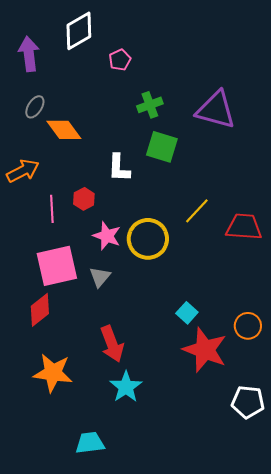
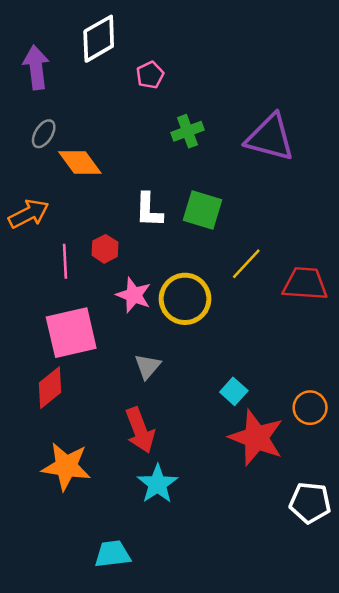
green square: (162, 147) -> (203, 210), moved
gray triangle: (100, 277) -> (147, 366), moved

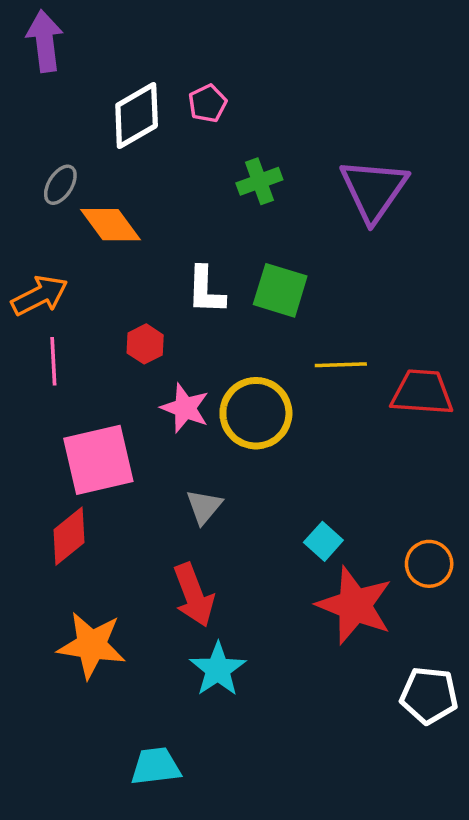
white diamond: (99, 39) -> (137, 116), moved
purple arrow: (36, 67) -> (45, 41), moved
purple triangle: (270, 137) -> (374, 190), turned 50
pink line: (65, 261) -> (53, 361), moved
yellow line: (246, 264) -> (341, 365), turned 45

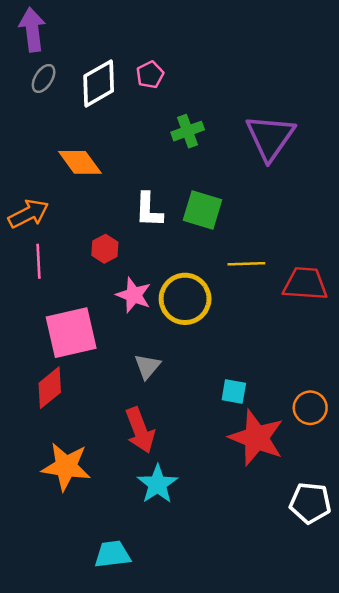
gray ellipse: (60, 185) -> (44, 78), moved
cyan square: (323, 541) -> (234, 391), turned -32

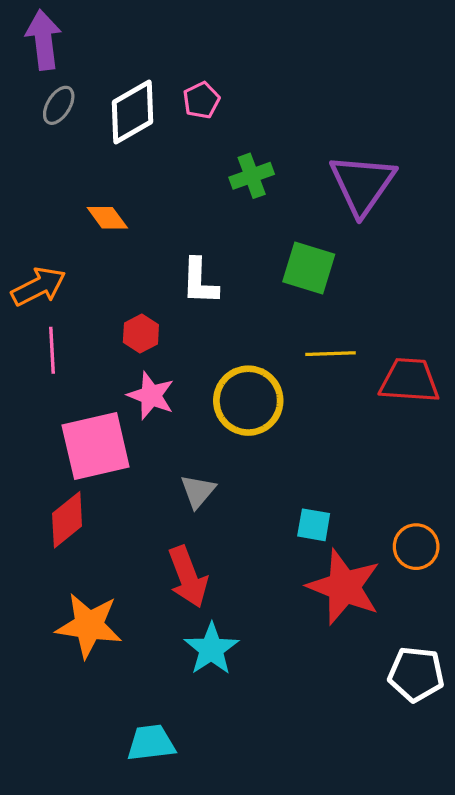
orange diamond: (80, 162) -> (107, 218), size x0.7
green square: (203, 210) -> (309, 268), moved
pink star: (134, 295) -> (151, 396), moved

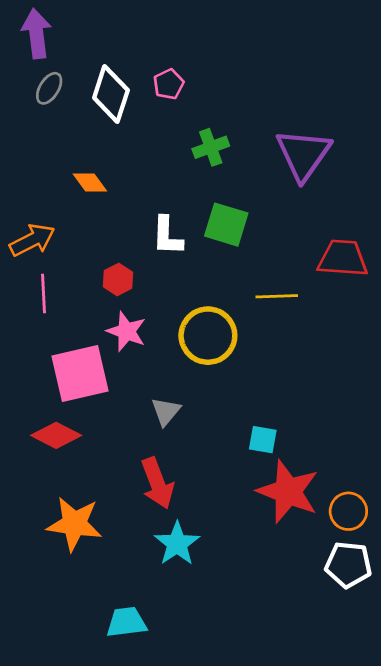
white diamond: (133, 112) -> (111, 94), turned -42
green square: (309, 268) -> (226, 225), moved
red trapezoid: (409, 380) -> (343, 258), moved
red diamond: (67, 520) -> (56, 435), turned 66
orange circle: (416, 547) -> (348, 511), moved

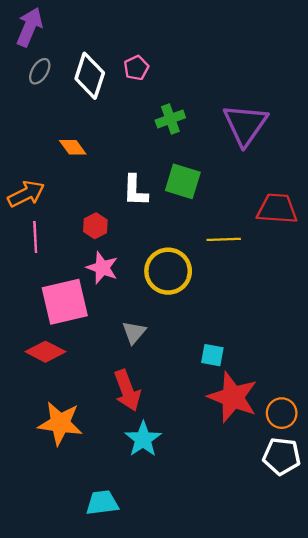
purple arrow: (36, 34) -> (30, 27), turned 30

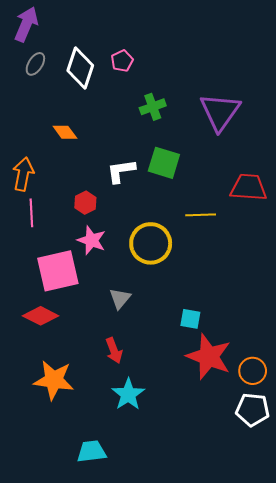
white L-shape: (135, 190) -> (121, 171), turned 80
orange arrow: (26, 194) -> (23, 174), turned -52
red arrow: (127, 390) -> (114, 350), size x0.7

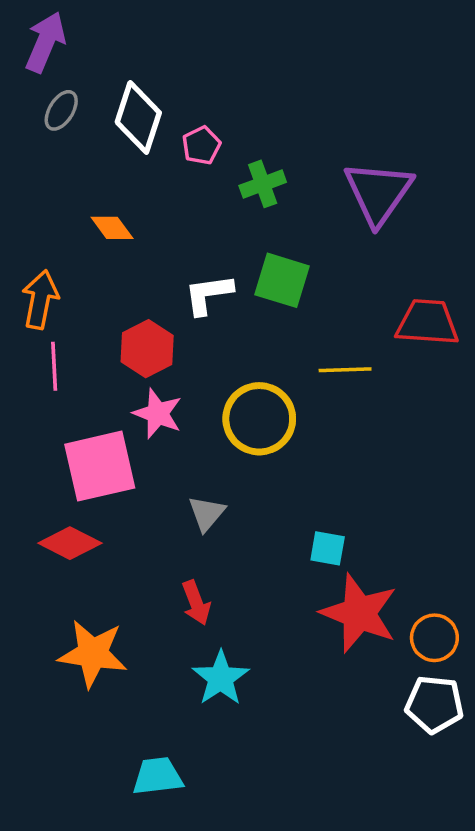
pink pentagon: (122, 61) -> (201, 145), moved
red hexagon: (85, 203) -> (147, 349), size x1.4

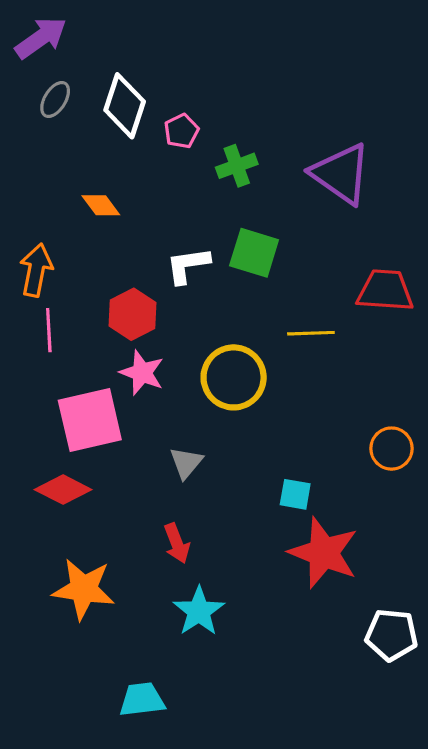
purple arrow: (45, 42) -> (41, 38), turned 32
purple triangle: (378, 193) -> (341, 174), turned -30
orange circle: (434, 638) -> (391, 449), moved

